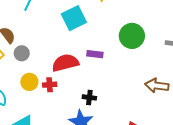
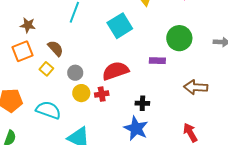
gray circle: (22, 53) -> (75, 73), moved
purple rectangle: (95, 54) -> (157, 61), moved
brown arrow: (157, 86) -> (196, 87), moved

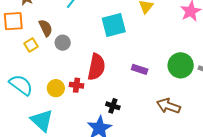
green circle: (179, 38) -> (181, 65), moved
red semicircle: (115, 71) -> (96, 67), turned 104
gray circle: (75, 73) -> (63, 43), moved
yellow circle: (81, 93) -> (56, 88), moved

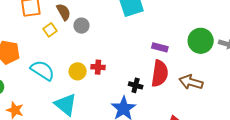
red semicircle: (96, 67) -> (160, 73), moved

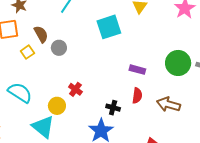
red cross: (98, 67) -> (75, 89), turned 32
yellow circle: (78, 71) -> (57, 106), moved
red semicircle: (160, 73) -> (137, 96), size x0.6

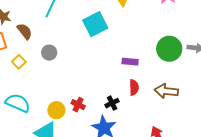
brown semicircle: (41, 34) -> (25, 31), moved
red cross: (75, 89) -> (78, 105), moved
black cross: (113, 108) -> (112, 103), turned -32

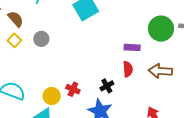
yellow square: (19, 62) -> (14, 40), moved
purple rectangle: (130, 62) -> (132, 47), moved

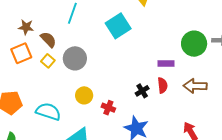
gray circle: (41, 39) -> (75, 58), size x1.5
black cross: (107, 86) -> (142, 91), moved
yellow circle: (52, 96) -> (84, 95), moved

